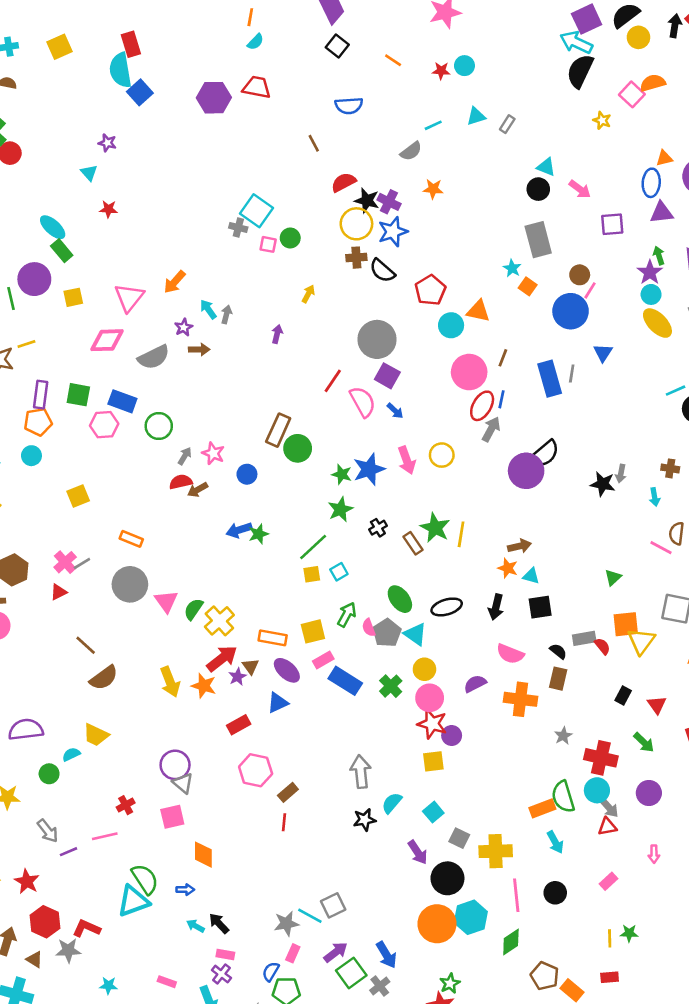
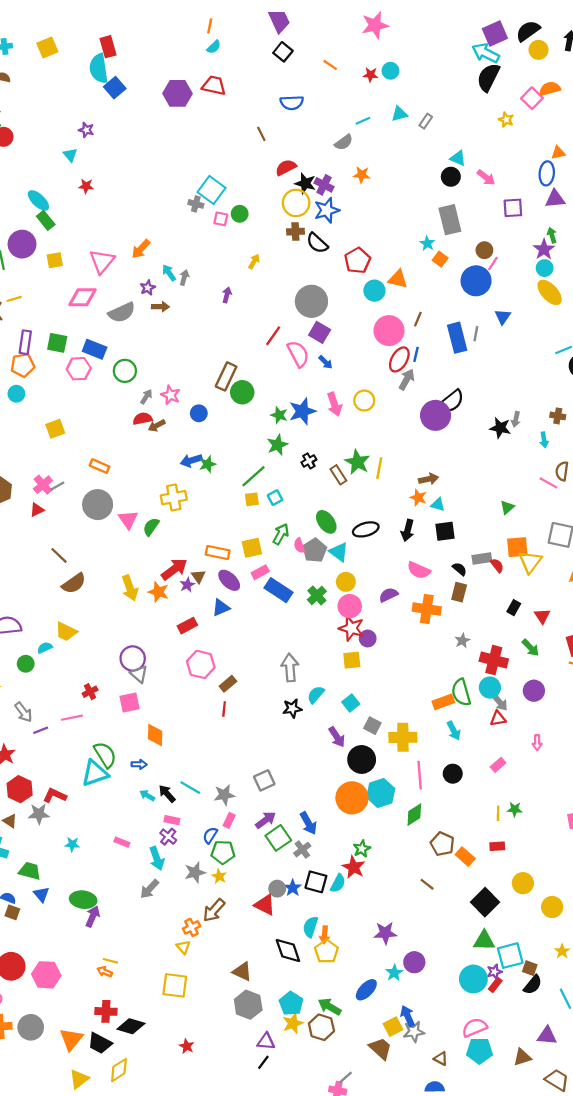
yellow cross: (219, 621) -> (174, 498), moved, turned 30
cyan line: (310, 916) -> (190, 788), moved

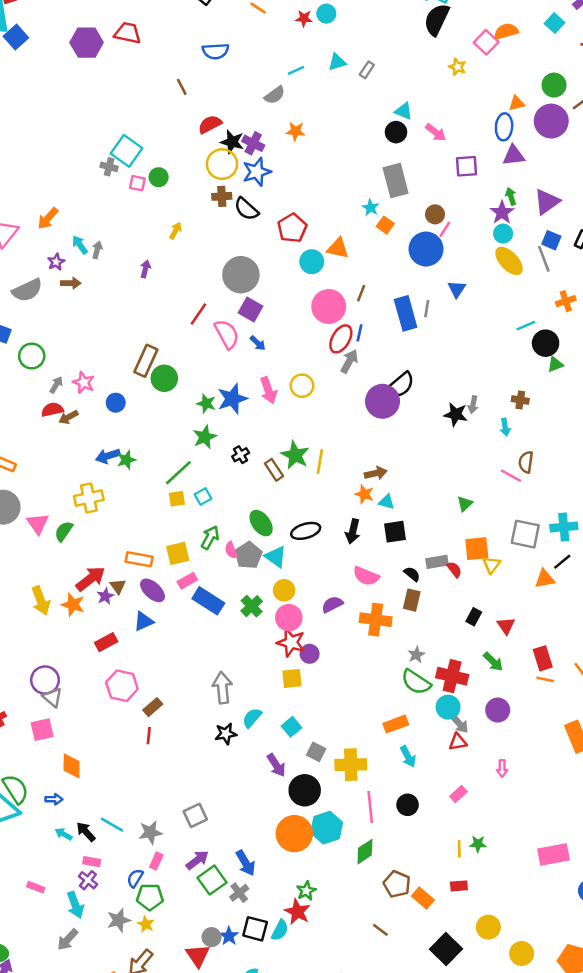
yellow triangle: (530, 562) -> (492, 565), size x0.7
green semicircle: (461, 692) -> (416, 682), moved, turned -40
red triangle: (265, 905) -> (198, 956), turned 30

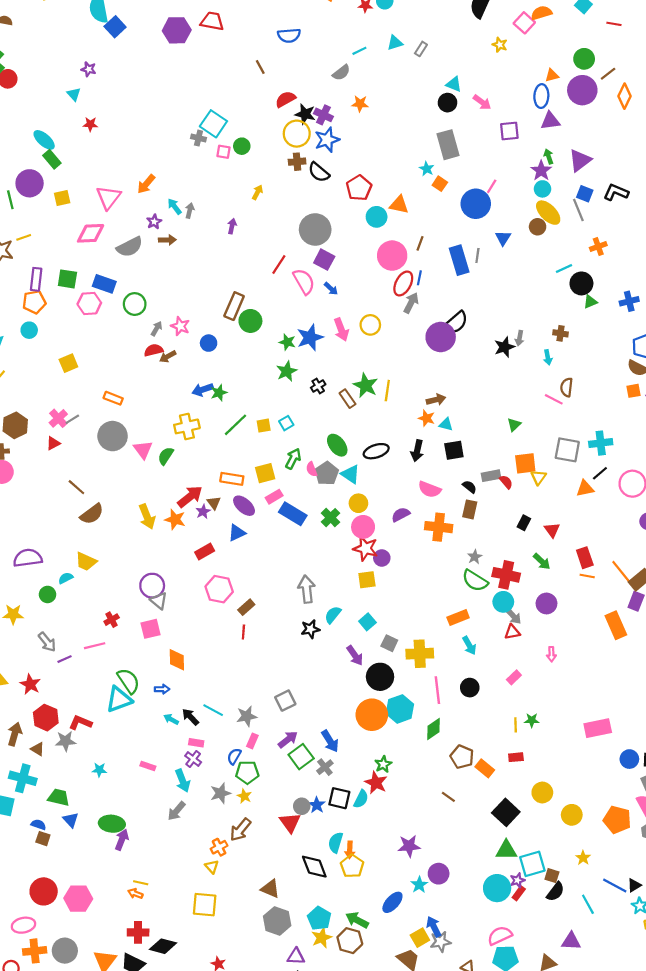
brown circle: (435, 214) -> (538, 227), moved
black star: (456, 414) -> (504, 347), turned -30
green line: (178, 473) -> (235, 425), moved

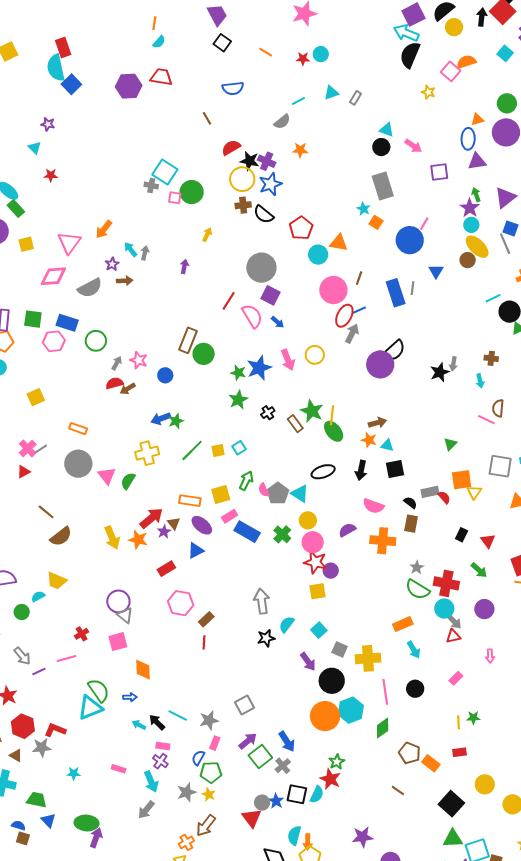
green circle: (242, 146) -> (192, 192), size x1.5
blue line: (419, 278) -> (359, 310), turned 56
green ellipse: (337, 445) -> (334, 431), moved

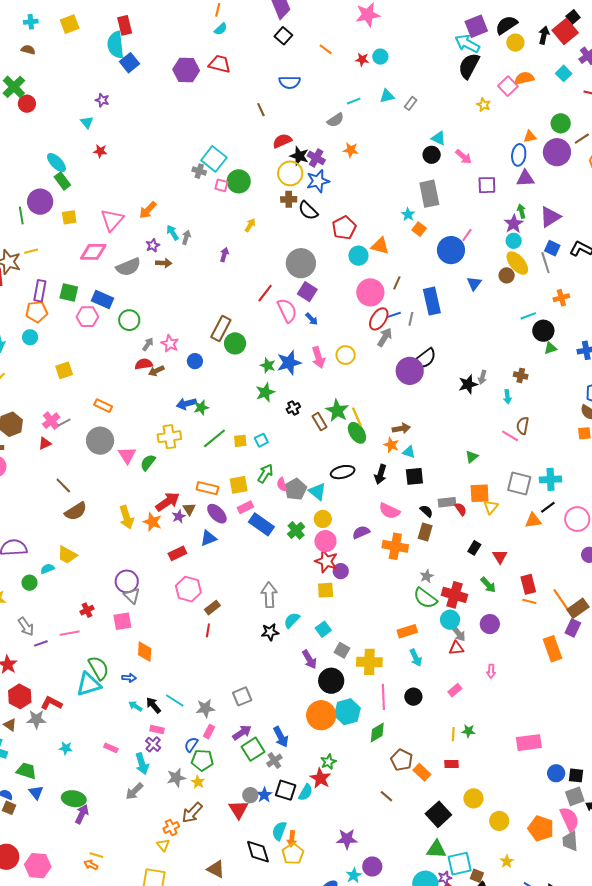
gray line: (412, 288) -> (411, 319), moved
yellow line: (332, 415) -> (357, 417), turned -36

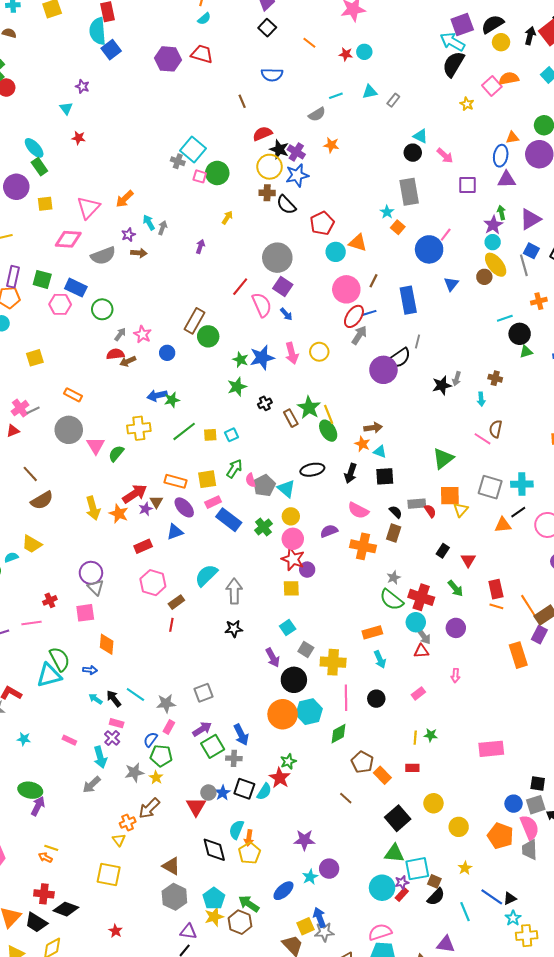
gray line: (411, 319) -> (418, 342), moved
green triangle: (472, 457) -> (443, 459), size x1.6
cyan semicircle: (292, 620) -> (206, 575), moved, size x1.4
gray cross: (274, 761) -> (234, 758), turned 35
blue circle: (556, 773) -> (514, 804), moved

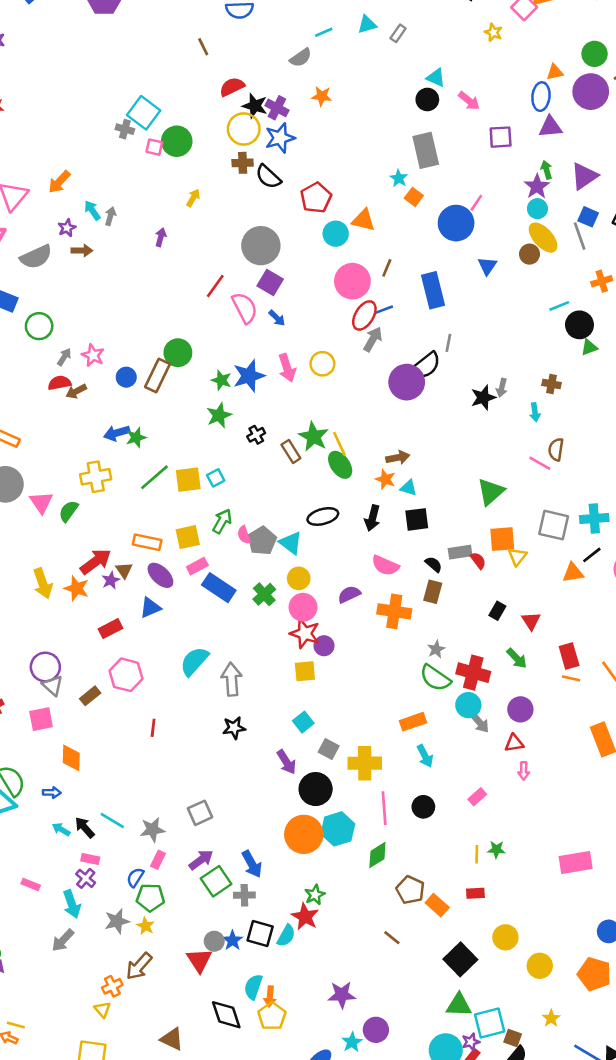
brown rectangle: (194, 321) -> (158, 376), moved
yellow square: (210, 435) -> (188, 480), size x1.5
brown rectangle: (176, 602) -> (90, 696), moved
red triangle: (421, 651) -> (514, 743), moved

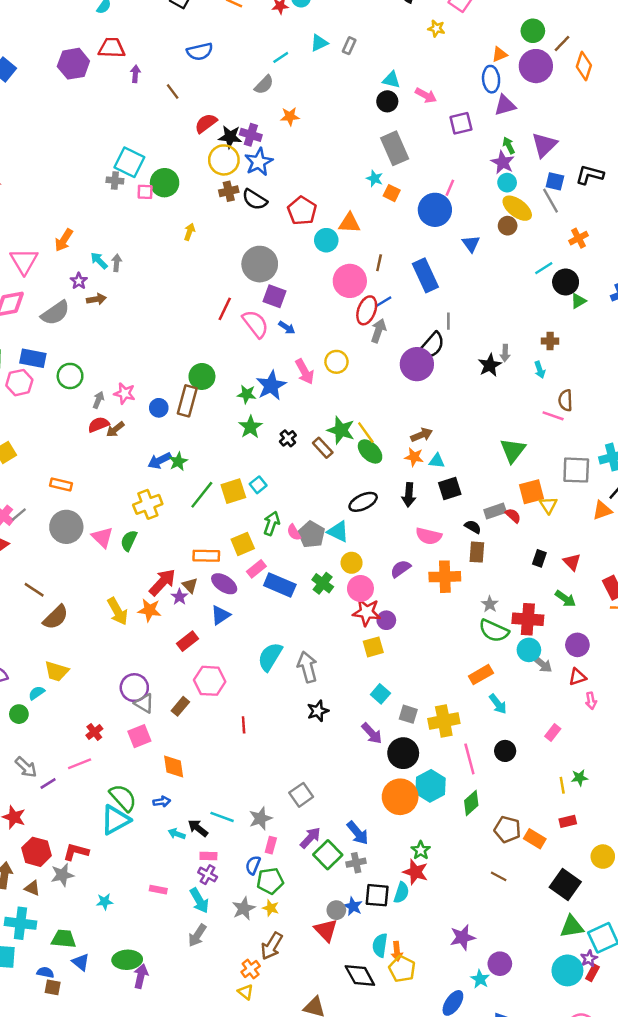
purple arrow: (161, 237) -> (135, 74), moved

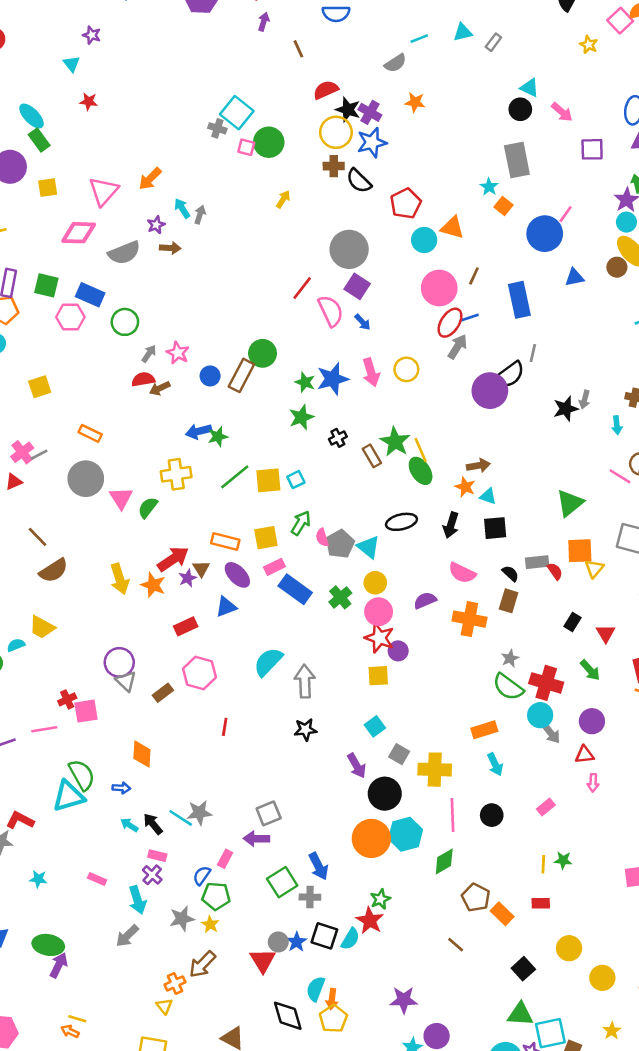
blue triangle: (471, 244) -> (574, 277), turned 42
pink square: (139, 736) -> (86, 711), moved
gray star: (261, 818) -> (199, 813), moved
purple arrow: (310, 838) -> (256, 839), moved, turned -145
black square: (565, 885) -> (523, 969), size x0.7

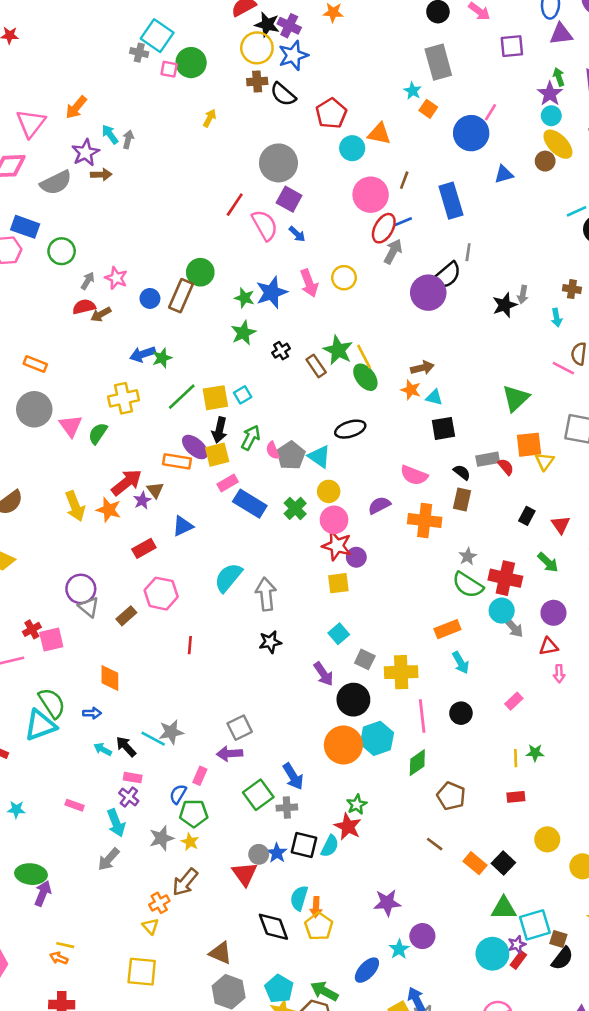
purple star: (156, 225) -> (86, 153), size x1.5
black arrow: (451, 525) -> (219, 430), moved
purple ellipse: (237, 575) -> (195, 447), moved
orange rectangle: (502, 914) -> (475, 863), moved

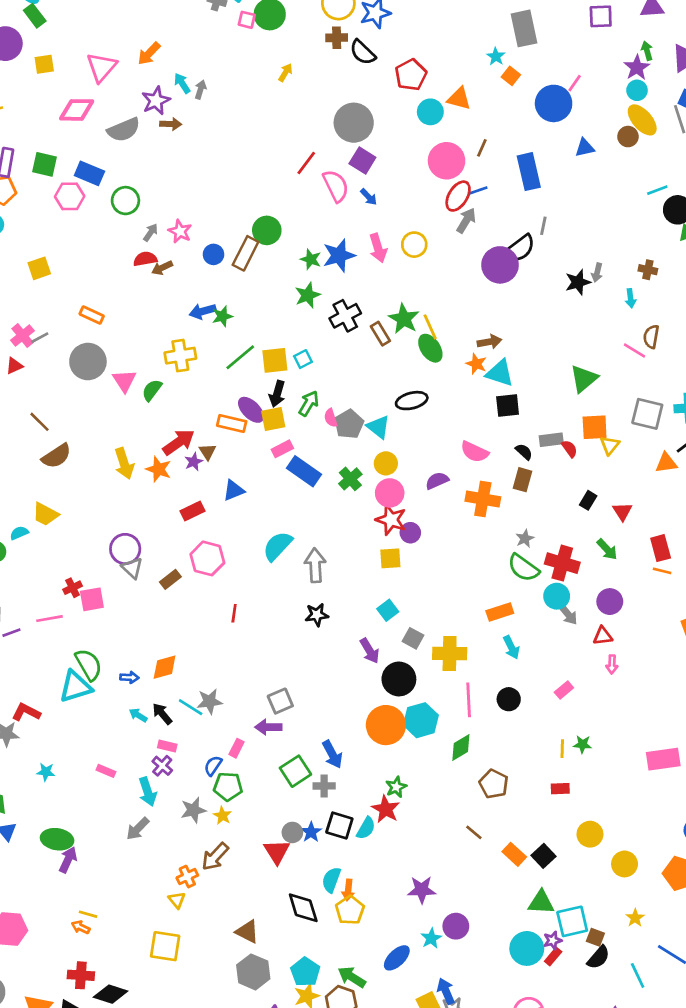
black cross: (281, 351) -> (345, 316), size x1.6
cyan triangle: (434, 397) -> (500, 373), size x1.6
orange diamond: (110, 678) -> (165, 667), moved, turned 72

